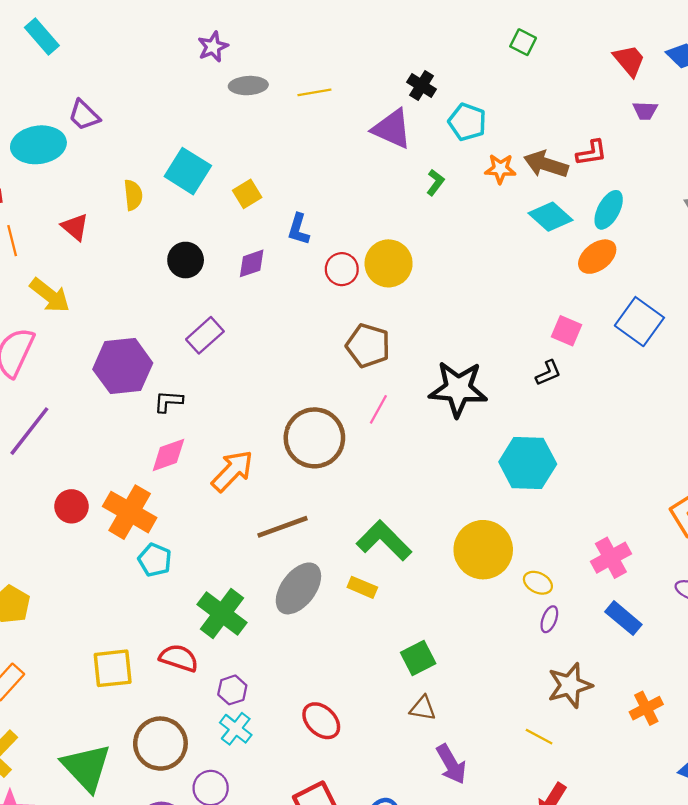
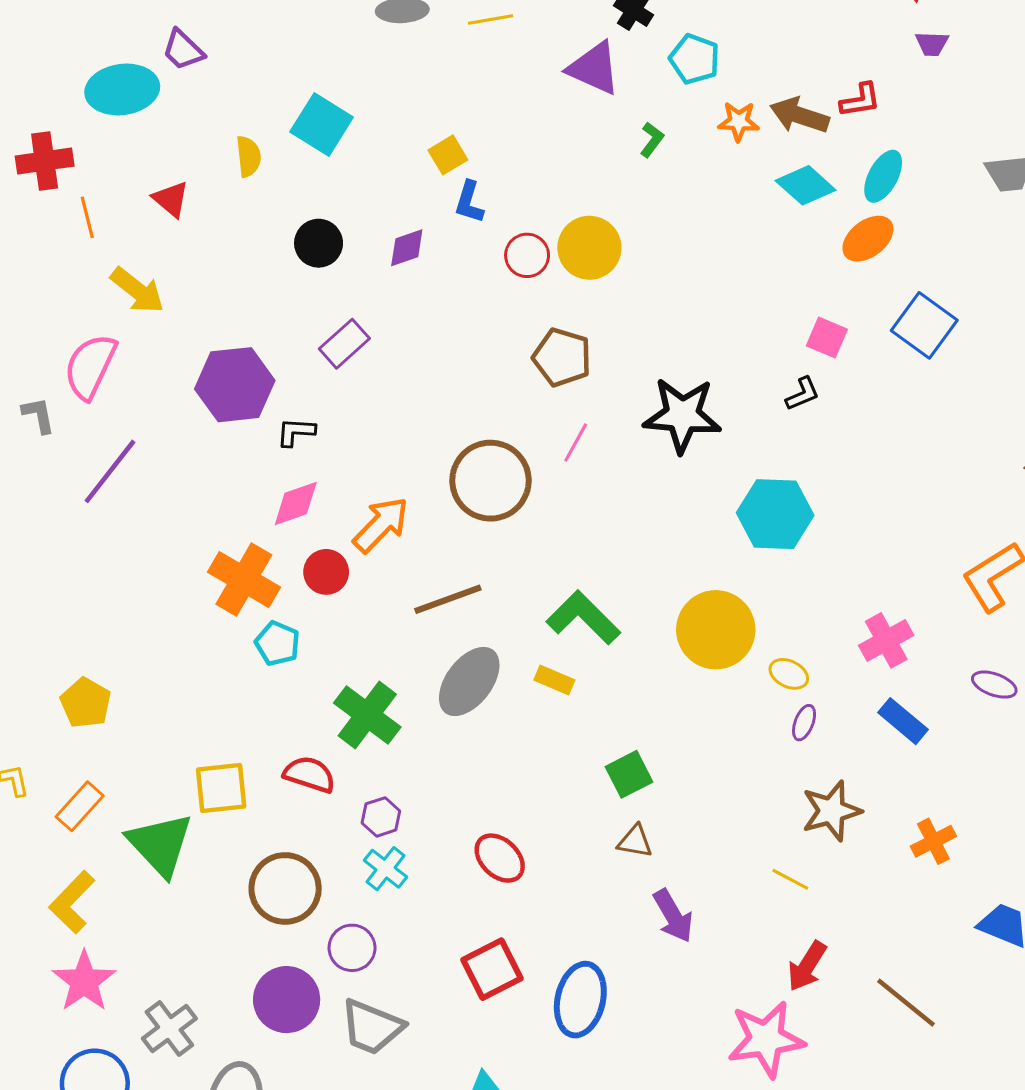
yellow square: (247, 194) -> (448, 155), moved
red circle: (72, 506) -> (326, 572), moved
green triangle: (86, 767) -> (160, 844), moved

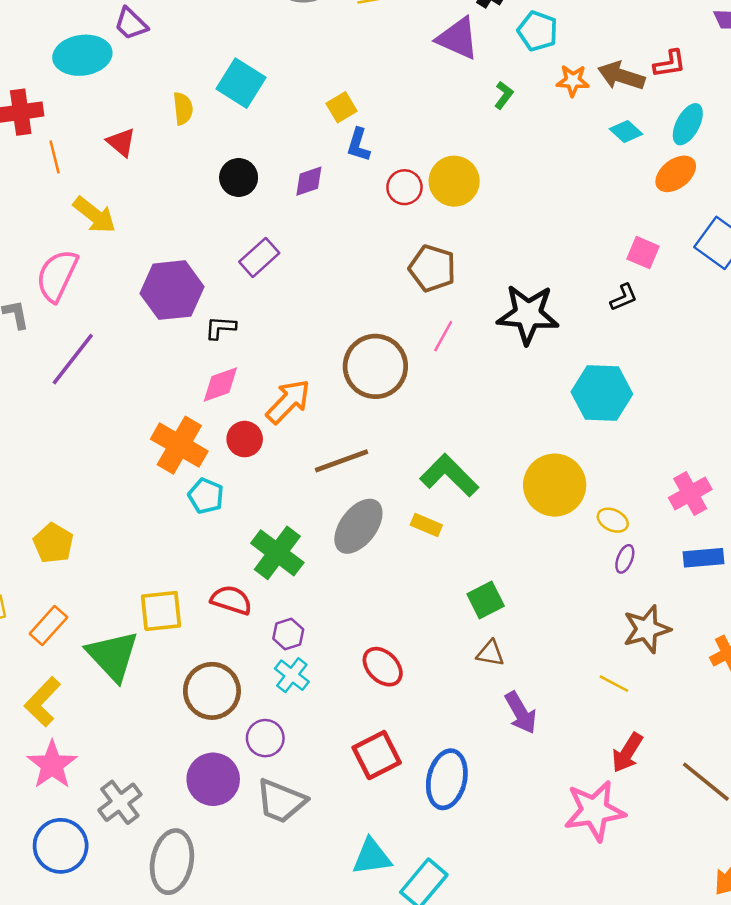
cyan diamond: (806, 185) -> (626, 131), size x0.7
blue rectangle: (903, 721) -> (704, 558), turned -45

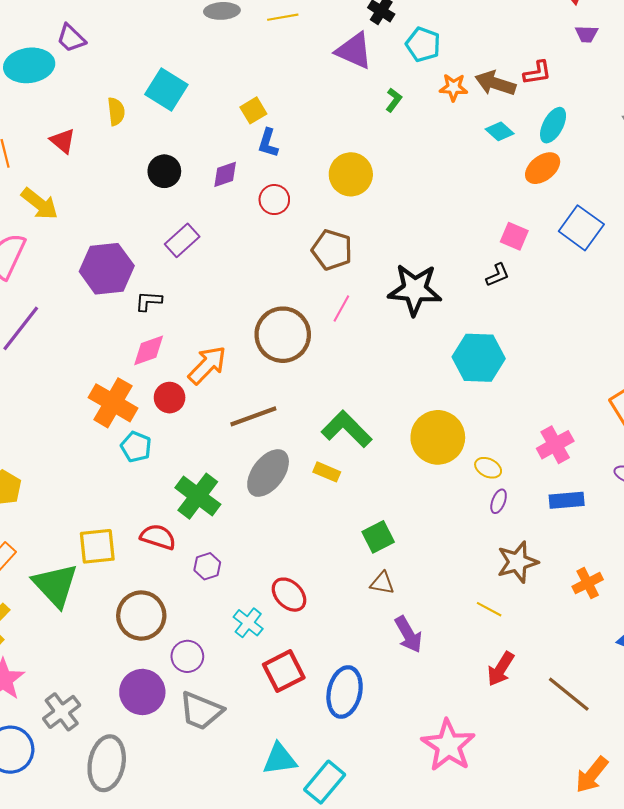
red circle: (404, 187) -> (274, 200), moved
cyan cross: (292, 675) -> (248, 623), moved
pink star: (595, 811) -> (448, 745), moved, turned -30

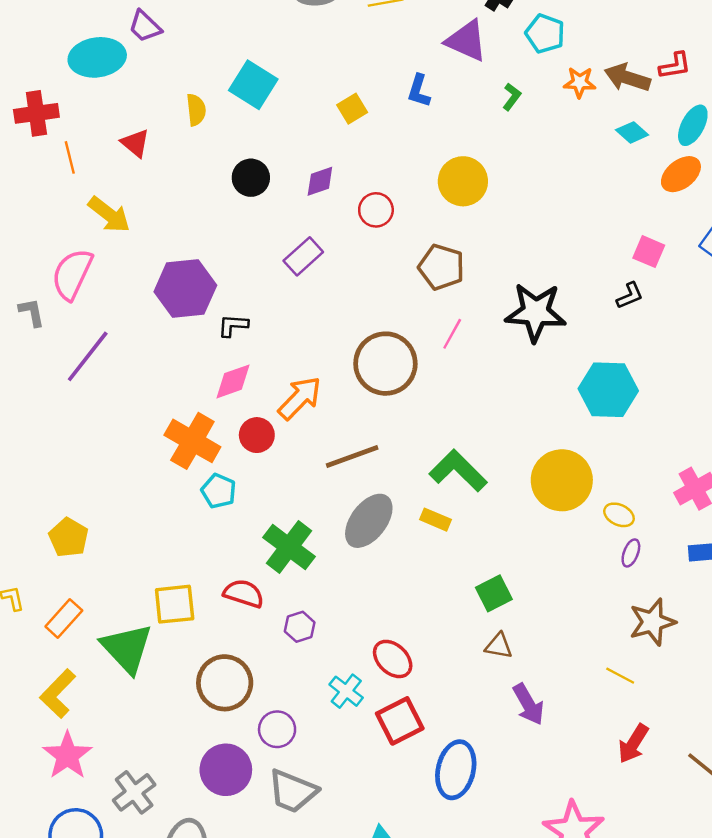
blue L-shape: (268, 143) -> (419, 91), moved
purple rectangle: (182, 240) -> (303, 256), moved
red square: (284, 671) -> (400, 721), moved

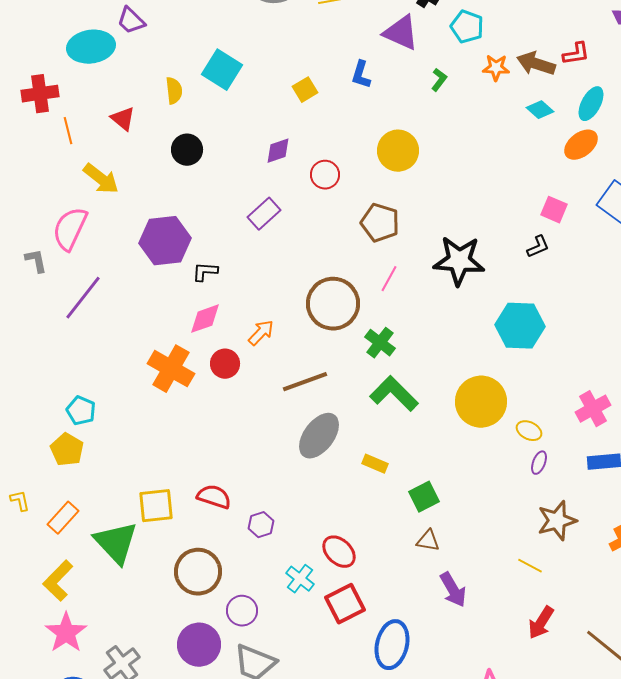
black circle: (251, 178) -> (187, 150), moved
orange arrow: (300, 398) -> (261, 333), size x0.7
cyan pentagon: (219, 491) -> (81, 411), moved
yellow rectangle: (436, 520) -> (375, 464), moved
green cross: (289, 547) -> (380, 343), moved, size x0.7

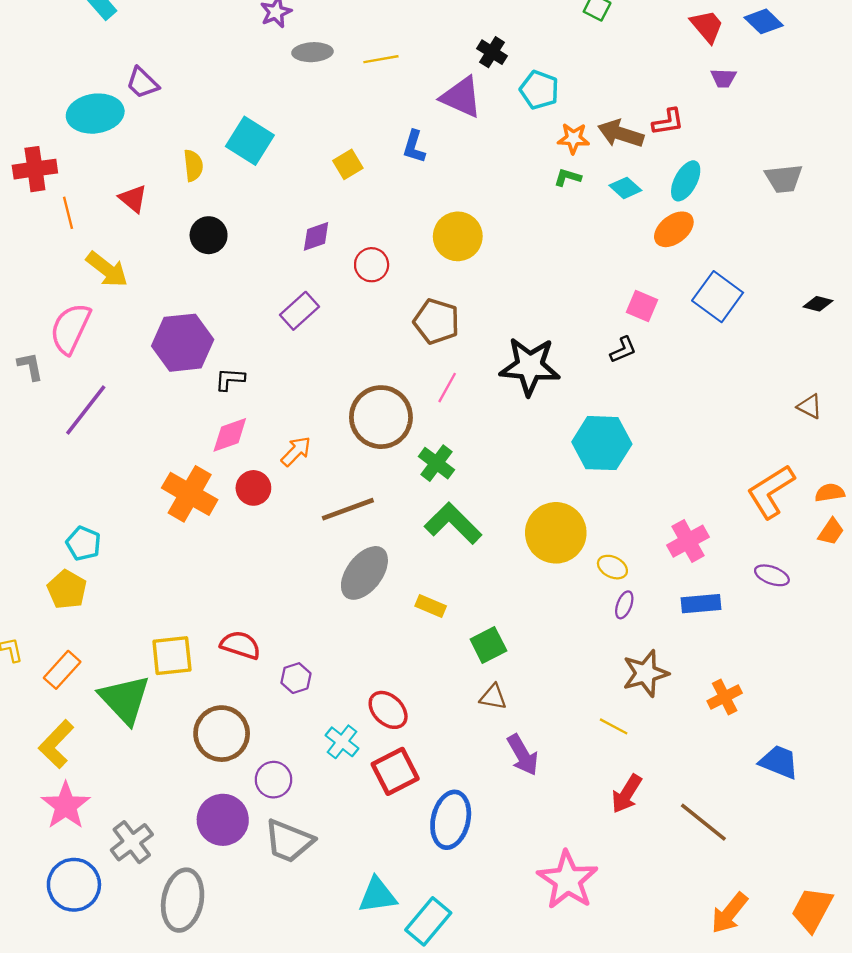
green L-shape: (439, 80) -> (568, 177), moved, turned -110

